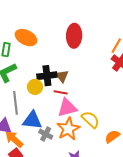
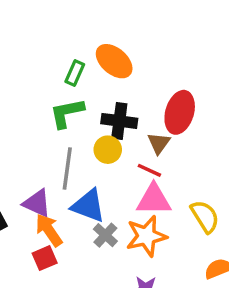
red ellipse: (74, 36) -> (180, 112), moved
black cross: (47, 76) -> (119, 121), moved
yellow semicircle: (90, 120) -> (205, 216), moved

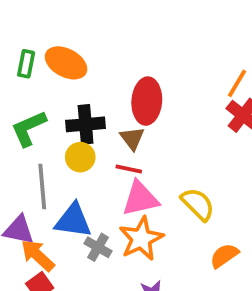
green rectangle: (75, 73) -> (26, 64), moved

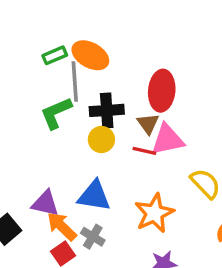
green rectangle: (26, 64) -> (55, 55), turned 55
gray line: (42, 186) -> (75, 81), moved
pink triangle: (140, 199) -> (168, 140), moved
gray cross: (98, 247) -> (93, 237), moved

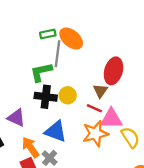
black cross: (107, 110) -> (46, 97), moved
pink triangle: (168, 140) -> (111, 119), moved
purple triangle: (45, 203) -> (16, 118), moved
orange star: (154, 213) -> (95, 134), moved

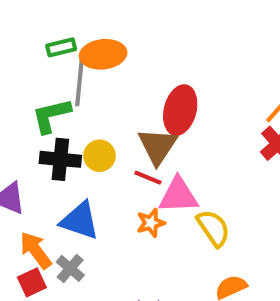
orange ellipse: (71, 39) -> (103, 54), turned -45
brown triangle: (100, 91) -> (158, 146), size x1.5
orange star: (95, 134) -> (151, 223), size x0.6

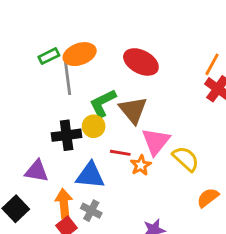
red ellipse: (180, 110) -> (141, 62), moved, turned -64
green L-shape: (51, 115) -> (103, 103), moved
red line: (148, 178) -> (120, 153), moved
pink triangle: (178, 195) -> (156, 141), turned -36
orange arrow: (36, 250) -> (64, 203), turned 44

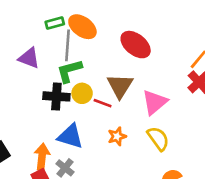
orange ellipse: (80, 54) -> (82, 27), turned 44
green L-shape: (103, 103) -> (69, 71), moved
pink triangle: (156, 141) -> (155, 102), moved
red line: (120, 153) -> (103, 103), moved
purple triangle: (37, 171) -> (29, 58), moved

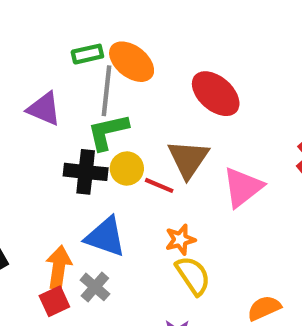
yellow semicircle: (158, 139) -> (193, 276), moved

